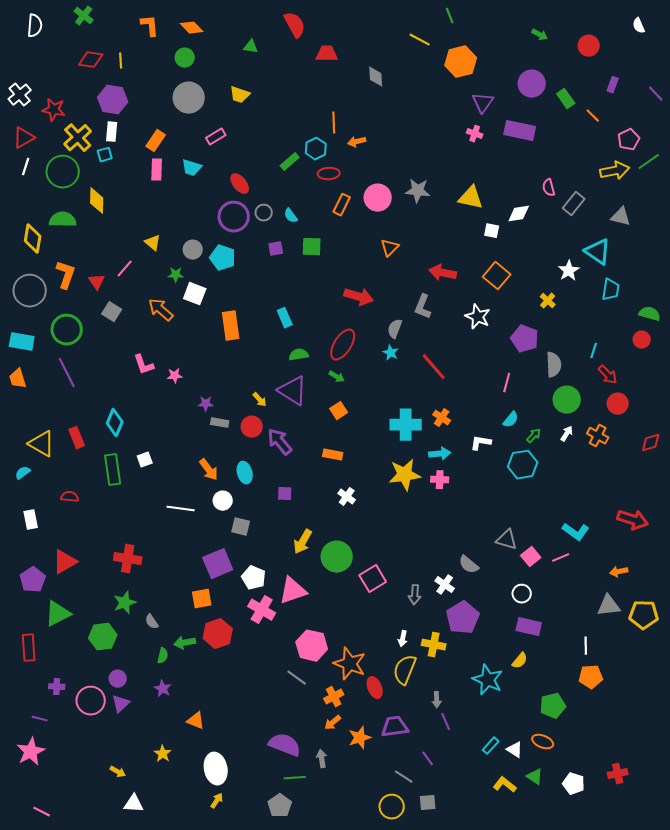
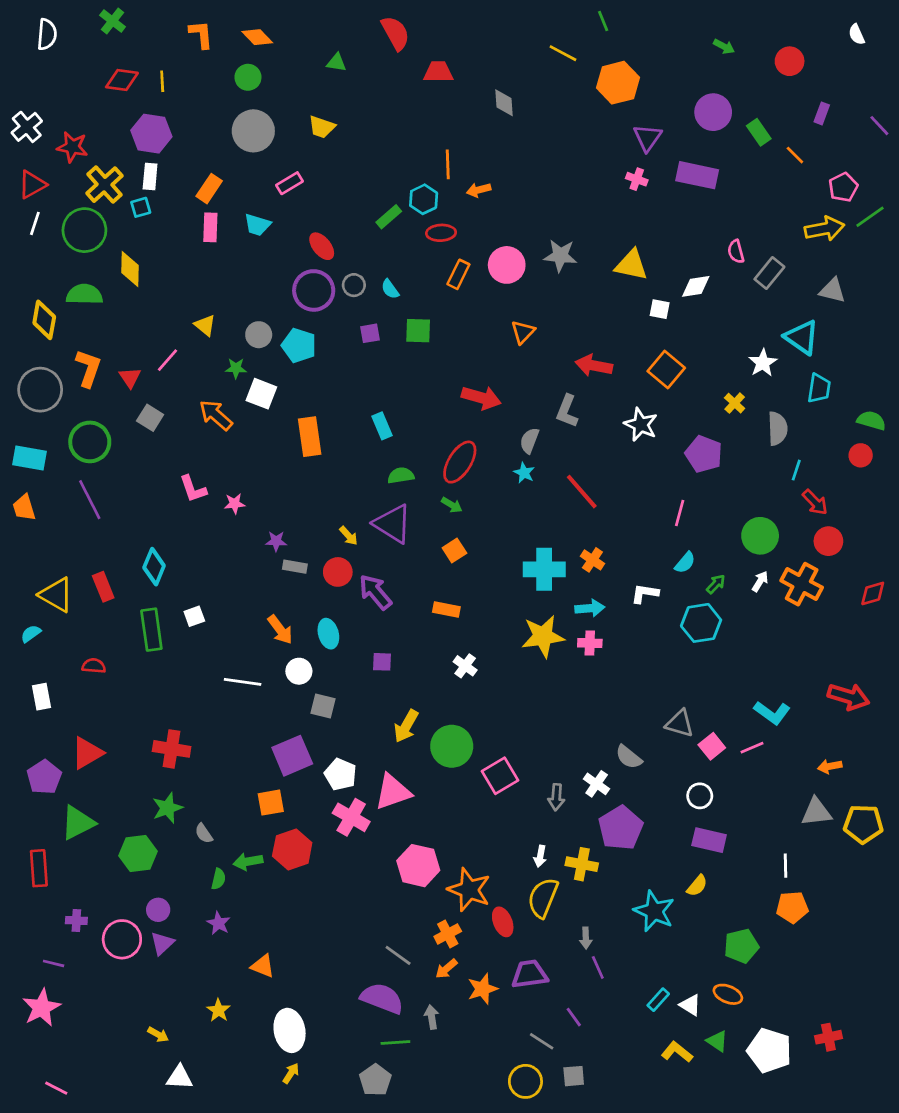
gray semicircle: (554, 365) -> (777, 429), moved
orange cross: (598, 436) -> (802, 584), size x1.4
gray line: (297, 678) -> (398, 955), moved
white pentagon: (574, 784) -> (769, 1051), size x1.5

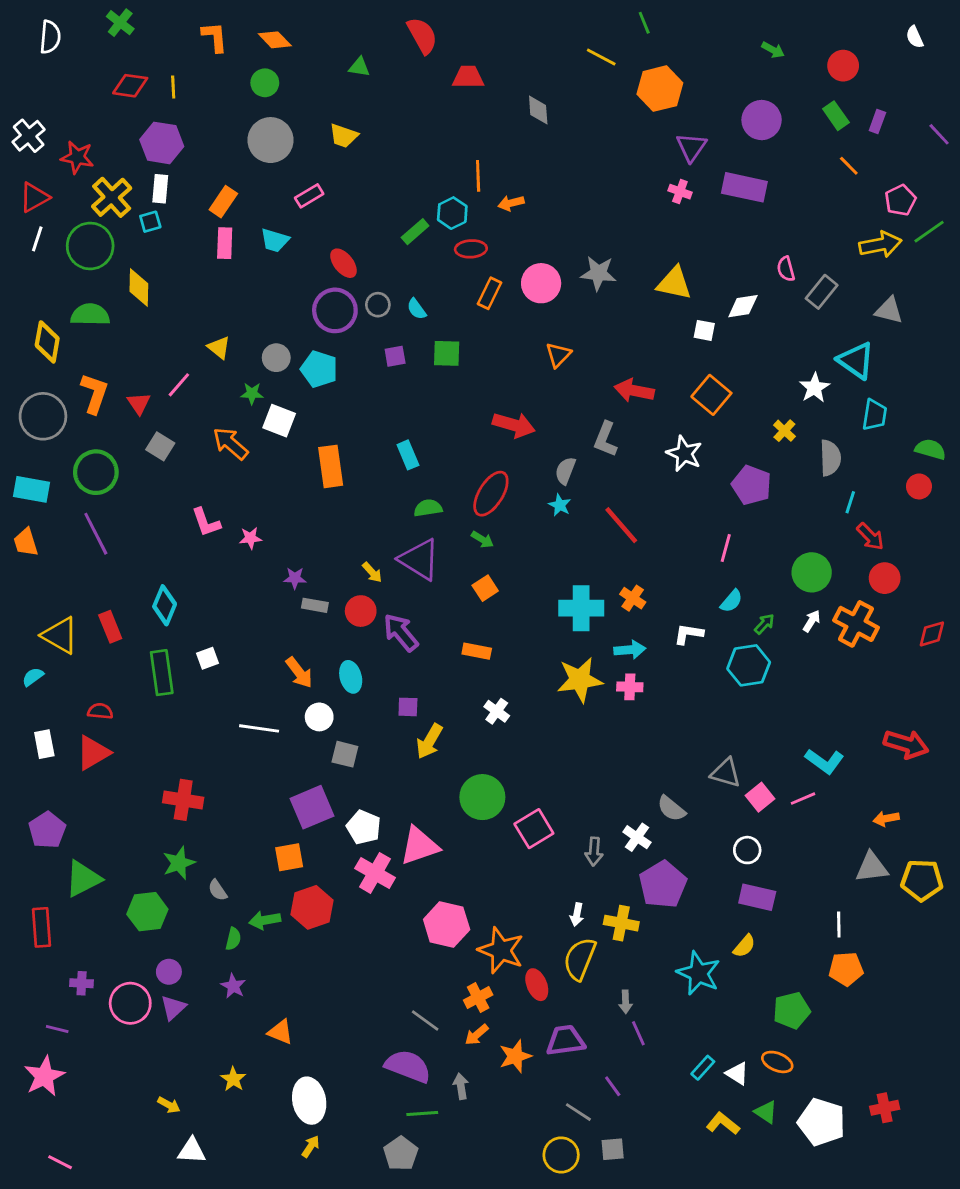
green rectangle: (759, 132) -> (836, 116), moved
yellow arrow: (406, 726) -> (429, 741), moved
red triangle: (87, 753) -> (93, 753), moved

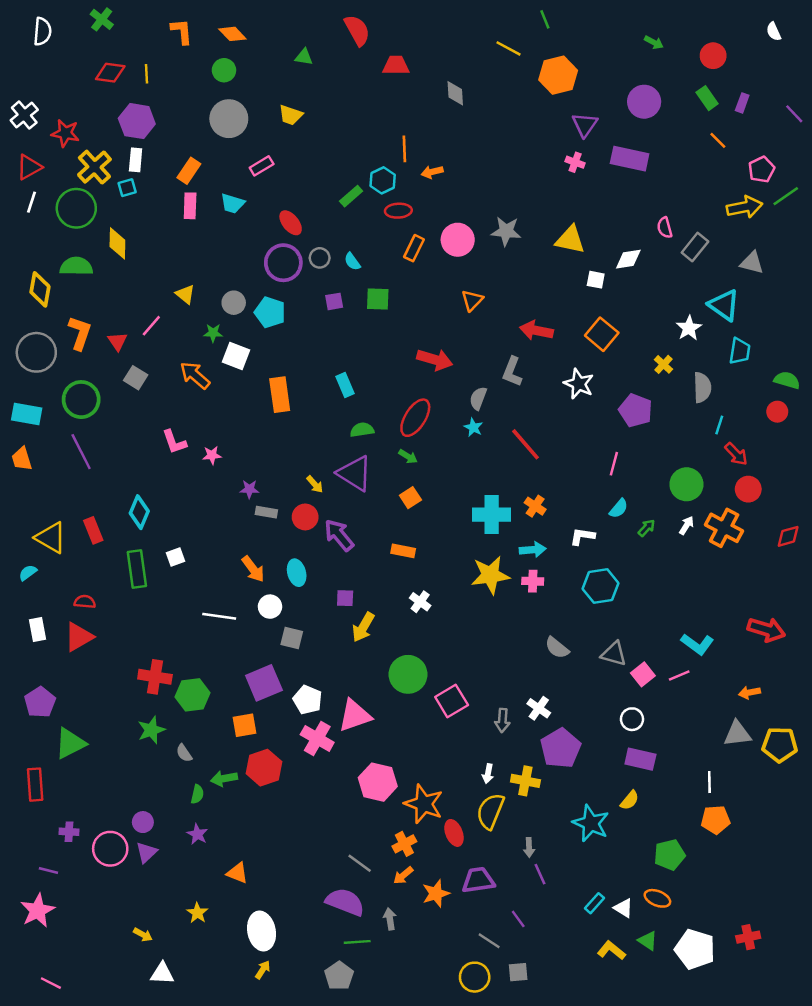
cyan hexagon: (749, 665) -> (601, 586), moved
gray semicircle: (671, 809) -> (557, 648), moved
green hexagon: (147, 912) -> (193, 695), moved

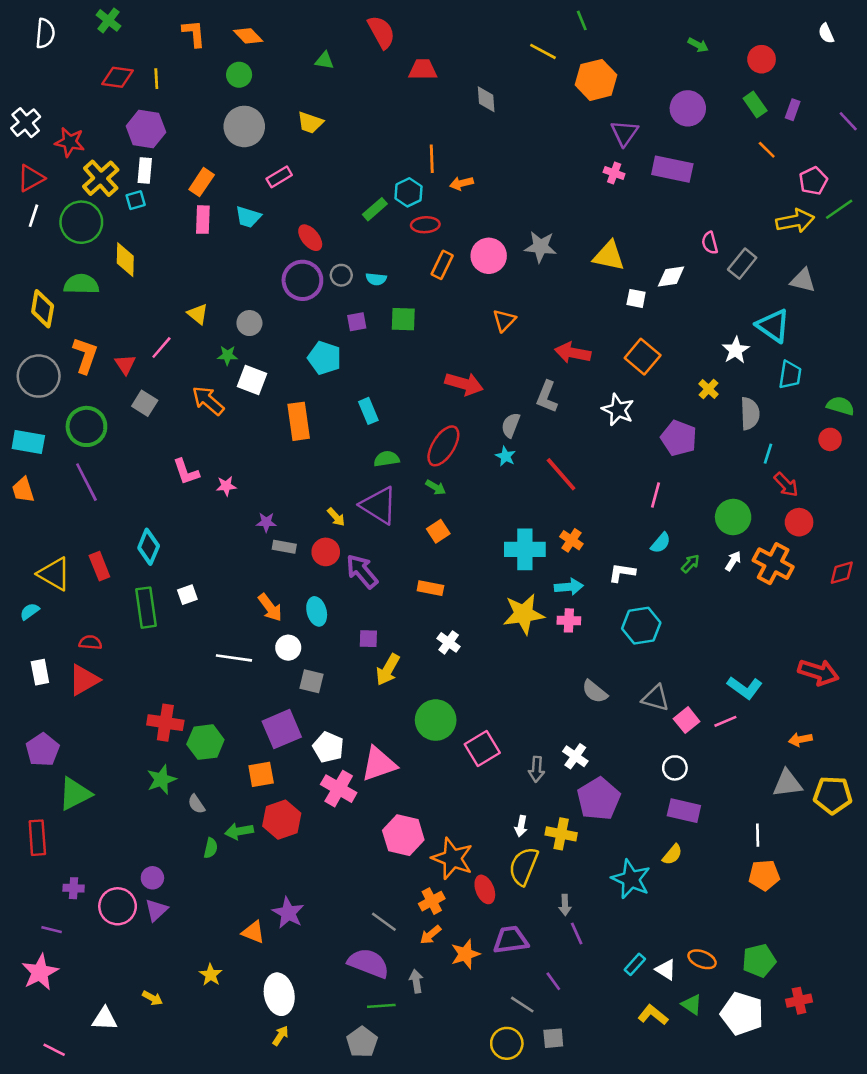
cyan semicircle: (352, 262) -> (376, 279), turned -48
cyan pentagon: (270, 312) -> (324, 358), moved
purple star: (197, 834) -> (288, 913), moved, size x1.4
green pentagon: (670, 855) -> (759, 961), moved
white triangle: (162, 973) -> (105, 1019), moved

